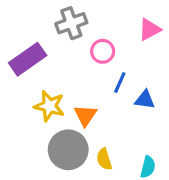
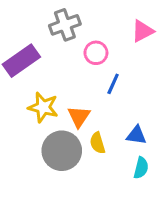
blue triangle: (145, 100) -> (136, 135), moved
yellow semicircle: (104, 159) -> (97, 143), moved

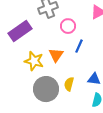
orange triangle: (79, 117) -> (56, 55), moved
yellow semicircle: (97, 143) -> (69, 84), turned 32

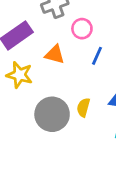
orange triangle: (56, 55) -> (55, 54), moved, turned -49
yellow star: (34, 61) -> (19, 75), moved

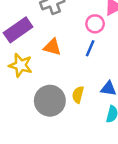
pink circle: (82, 29) -> (95, 24), moved

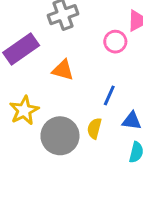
blue line: (90, 48) -> (109, 95), moved
yellow star: (21, 65) -> (24, 110), moved, turned 30

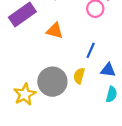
yellow star: (24, 110) -> (25, 94), moved

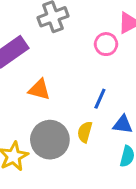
orange triangle: (55, 31) -> (39, 90), moved

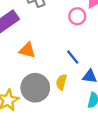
blue line: (100, 99) -> (73, 57), turned -63

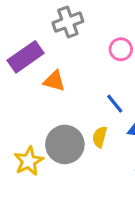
orange triangle: (27, 50) -> (54, 81), moved

